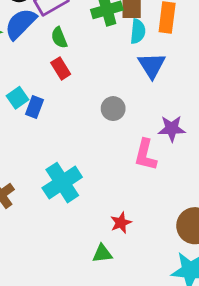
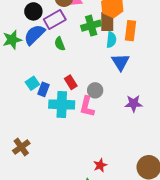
red rectangle: (61, 68) -> (71, 82), moved
pink L-shape: (146, 155) -> (87, 107), moved
cyan cross: (62, 183) -> (62, 104), moved, turned 35

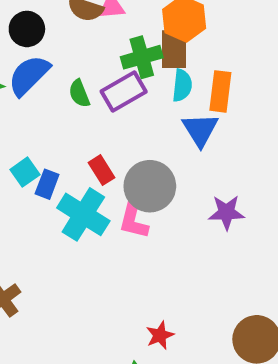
purple rectangle: (55, 20) -> (124, 91), moved
orange rectangle: (131, 31) -> (220, 91), moved
gray circle: (95, 90) -> (150, 186), size x1.6
cyan cross: (62, 104) -> (83, 214), turned 30

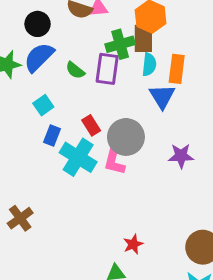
purple rectangle: (124, 91) -> (107, 69), turned -52
green semicircle: (79, 93) -> (75, 70), turned -30
cyan square: (25, 172) -> (43, 105), moved

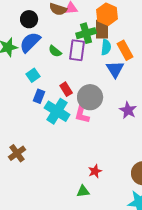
orange rectangle: (177, 69) -> (125, 50), turned -36
purple star: (181, 156) -> (128, 110), turned 30

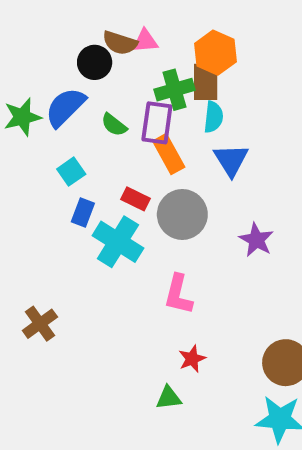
black circle: (29, 19) -> (95, 62), moved
orange rectangle: (125, 50) -> (169, 154), moved
red rectangle: (66, 89) -> (135, 199), turned -32
pink L-shape: (82, 113) -> (178, 294), moved

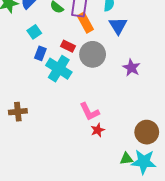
pink L-shape: (178, 294) -> (89, 112), moved, turned -40
brown cross: (40, 324) -> (18, 112), turned 30
green triangle: (169, 398) -> (126, 159), moved

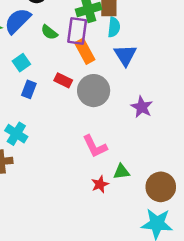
cyan cross: (59, 69) -> (16, 134), moved, size x0.7
pink L-shape: (89, 112) -> (95, 146), moved
green triangle: (126, 159) -> (121, 172), moved

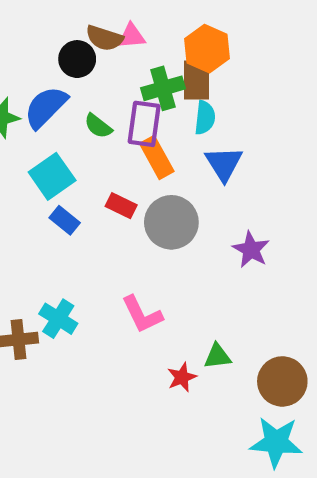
cyan square: (21, 63) -> (52, 176), size x1.5
blue rectangle: (29, 89) -> (65, 220), turned -72
cyan cross: (16, 134) -> (58, 319), moved
pink L-shape: (95, 146) -> (142, 314), moved

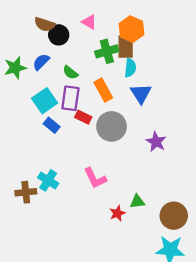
pink triangle: (132, 36) -> (89, 22), turned 35
brown semicircle: (104, 38) -> (45, 24), moved
blue semicircle: (46, 107) -> (41, 62), size x0.7
purple rectangle: (144, 124) -> (70, 98), moved

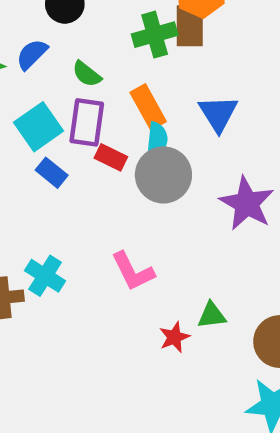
cyan semicircle: (130, 68) -> (157, 140), moved
purple star: (156, 142) -> (247, 203), size x1.4

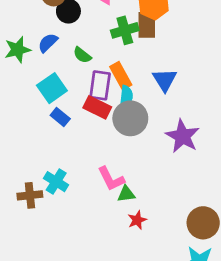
purple rectangle: (87, 122) -> (100, 85), moved
red rectangle: (111, 157) -> (97, 107), size x1.4
green triangle: (212, 315) -> (126, 194), moved

